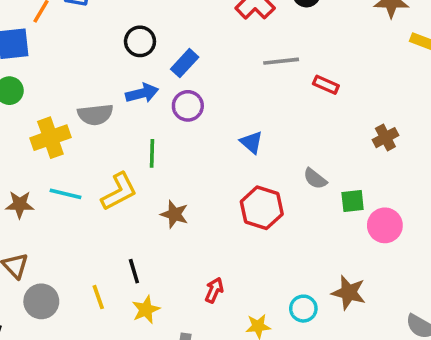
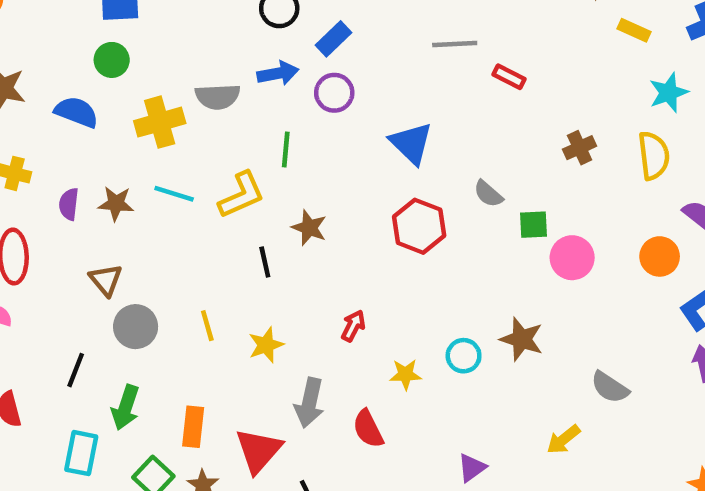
blue triangle: (251, 142) -> (411, 143), size x1.5
black line: (134, 271) -> (265, 262), moved

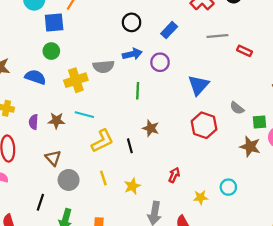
blue rectangle: (333, 39) -> (169, 30), moved
blue triangle: (411, 143) -> (198, 85), turned 30
yellow L-shape: (241, 195) -> (102, 141), moved
brown star: (522, 339) -> (250, 147), moved

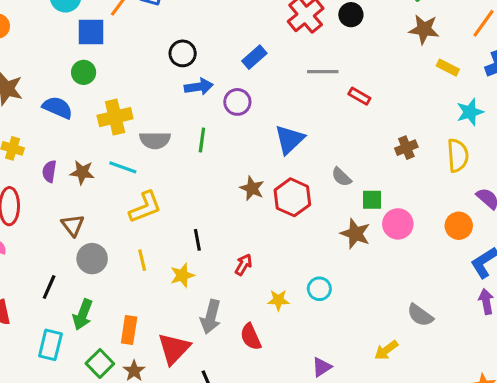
black circle: (132, 22) -> (183, 53), moved
gray semicircle: (104, 67) -> (155, 140), moved
brown star: (151, 128) -> (252, 188), moved
black line: (130, 146) -> (197, 240), moved

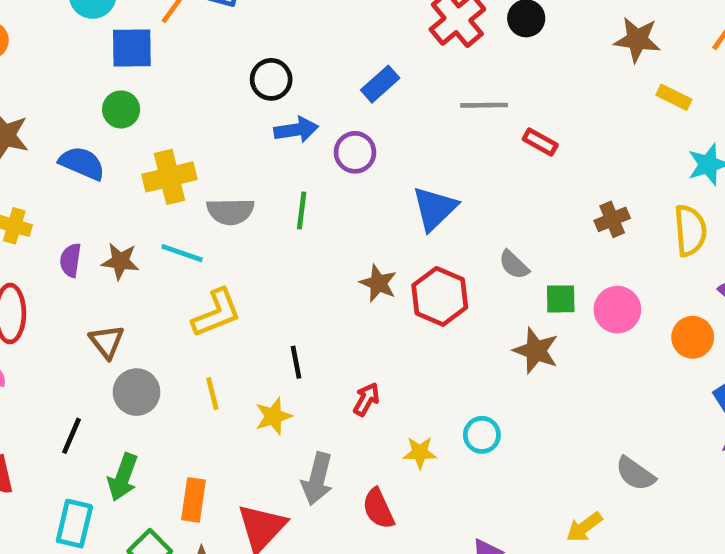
pink circle: (398, 224) -> (617, 310), moved

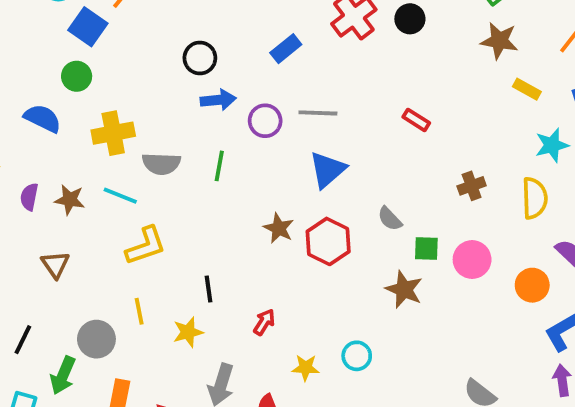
blue square: (132, 48) -> (88, 27), turned 33
blue rectangle: (380, 84) -> (286, 49), moved
gray line: (484, 105) -> (318, 113), moved
gray circle: (136, 392) -> (96, 339), moved

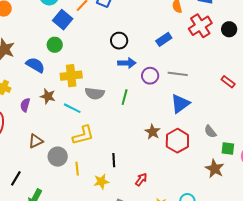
brown star: (70, 200) -> (48, 96), moved
brown triangle: (55, 265) -> (36, 141), turned 35
gray circle: (96, 339) -> (58, 157), moved

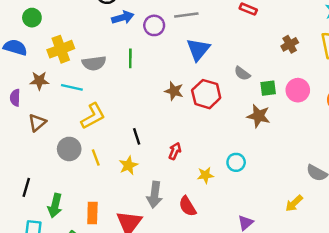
brown triangle: (36, 141) -> (37, 123), moved

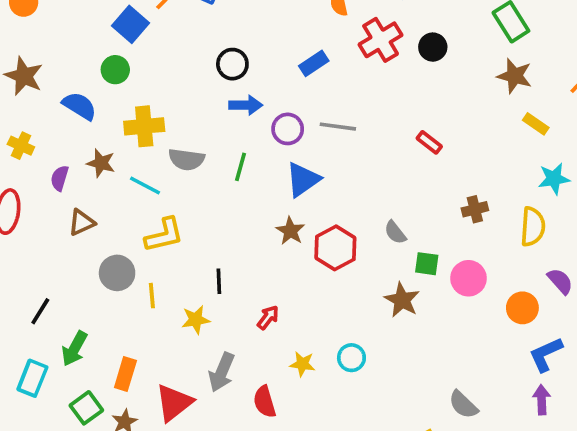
blue triangle: (198, 49) -> (303, 180), moved

